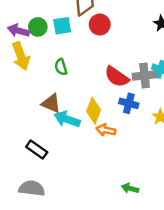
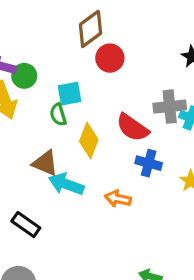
cyan square: (62, 26) -> (69, 94), moved
green circle: (38, 27) -> (24, 76), moved
gray cross: (145, 75) -> (170, 107), moved
yellow diamond: (94, 111) -> (89, 140), moved

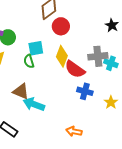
yellow diamond: (89, 140) -> (62, 56), moved
orange arrow: (118, 199) -> (74, 131), moved

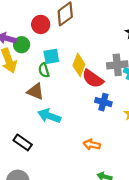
red circle: (61, 26) -> (41, 24), moved
brown triangle: (21, 91) -> (35, 91), moved

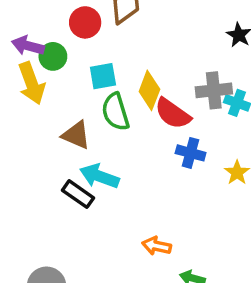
green semicircle: (44, 70) -> (115, 112), moved, size x1.5
black rectangle: (23, 142) -> (78, 194), moved
orange arrow: (92, 145) -> (157, 246), moved

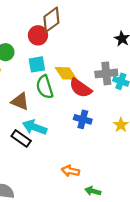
red circle: (85, 22) -> (38, 35), moved
yellow diamond: (149, 90) -> (66, 73), turned -55
blue cross: (191, 153) -> (83, 119), moved

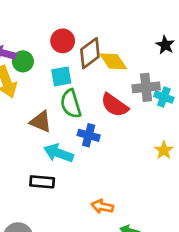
brown diamond: (51, 20) -> (90, 53), moved
yellow diamond: (66, 73) -> (113, 61), moved
blue cross: (83, 119) -> (89, 135), moved
black rectangle: (21, 138) -> (42, 182), moved, turned -30

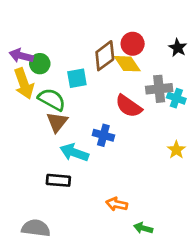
red circle: (63, 41) -> (133, 44), moved
green semicircle: (71, 104) -> (52, 99), moved, turned 136
brown triangle: (41, 122) -> (57, 122), turned 45

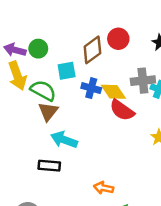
green circle: (40, 64) -> (38, 49), moved
yellow diamond: (127, 64) -> (113, 92), moved
red semicircle: (129, 106) -> (122, 110), moved
blue cross: (103, 135) -> (91, 88), moved

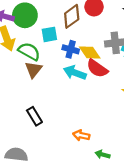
green circle: (38, 49) -> (25, 15), size x1.5
cyan arrow: (64, 140) -> (75, 73), moved
black rectangle: (49, 166) -> (34, 116), turned 54

